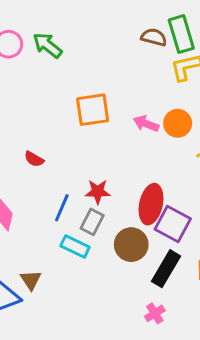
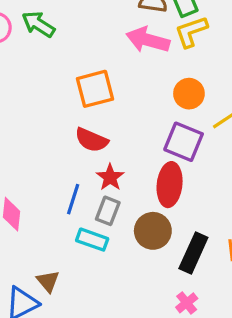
pink arrow: (146, 124) -> (148, 40), moved, size x1.5
red semicircle: (34, 159) -> (91, 140), moved, size x1.5
red star: (98, 192) -> (110, 177), turned -30
purple square: (173, 224) -> (184, 142), moved

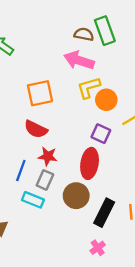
yellow L-shape: (191, 32) -> (89, 88), moved
purple square: (184, 142) -> (101, 134), size x0.7
red star: (110, 177) -> (48, 156), turned -30

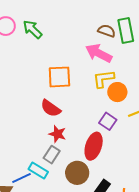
blue line: (21, 170) -> (21, 178), moved, turned 36

